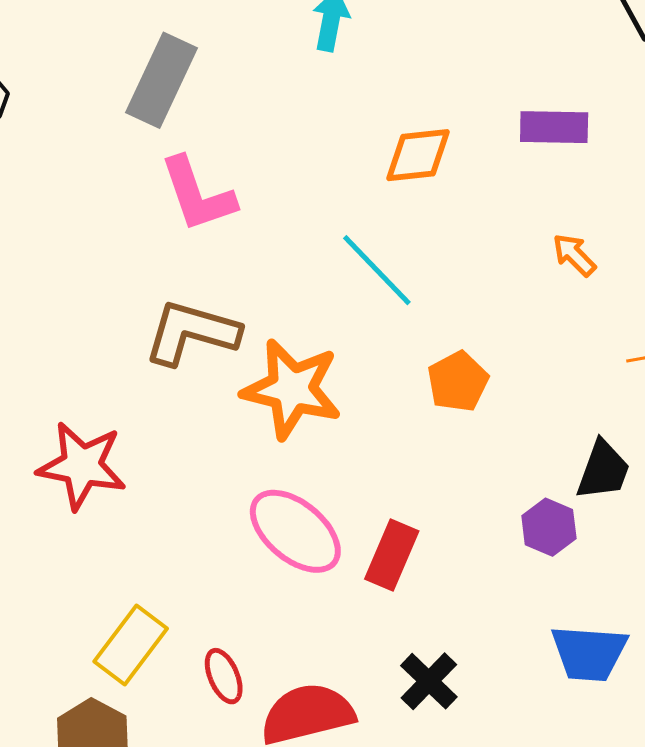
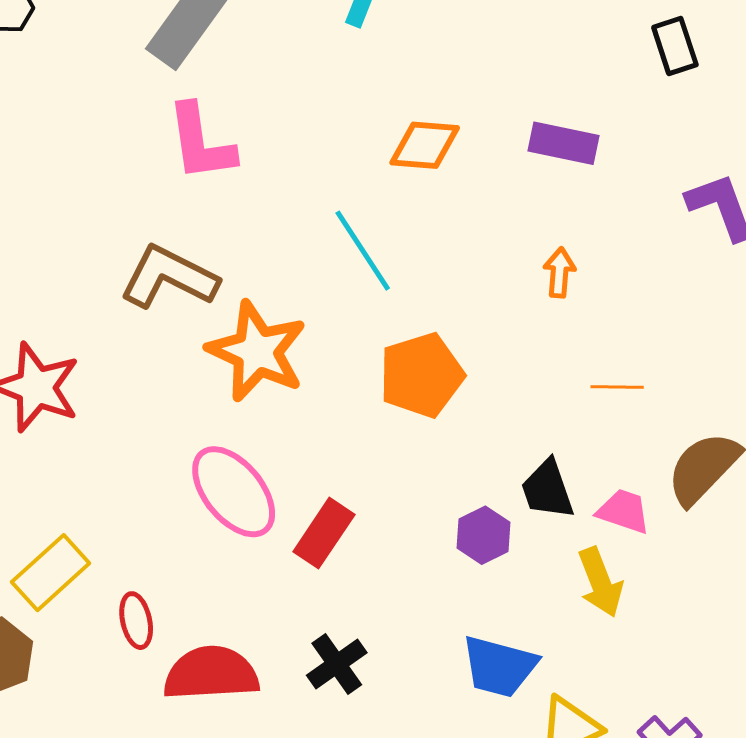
orange arrow: (574, 255) -> (559, 273), turned 39
orange pentagon: (458, 382) -> (421, 375), size x1.4
black trapezoid: (603, 470) -> (547, 489), turned 130

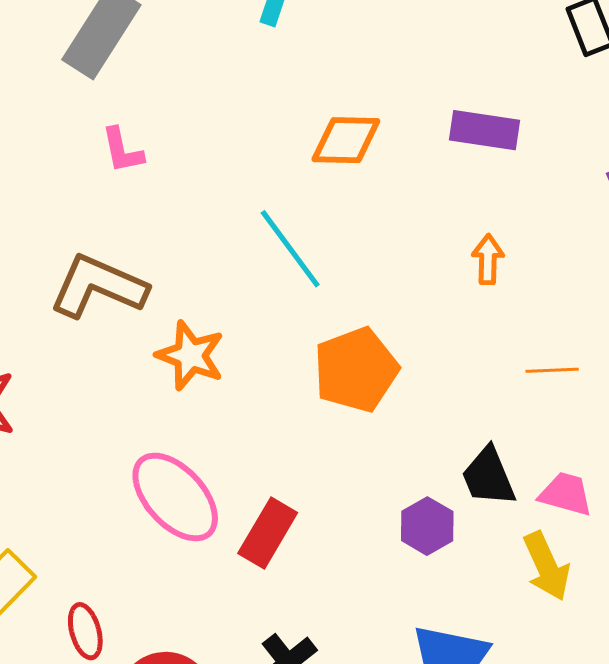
pink L-shape: (201, 143) -> (122, 150), size x0.6
orange star: (257, 351) -> (190, 356), size x0.7

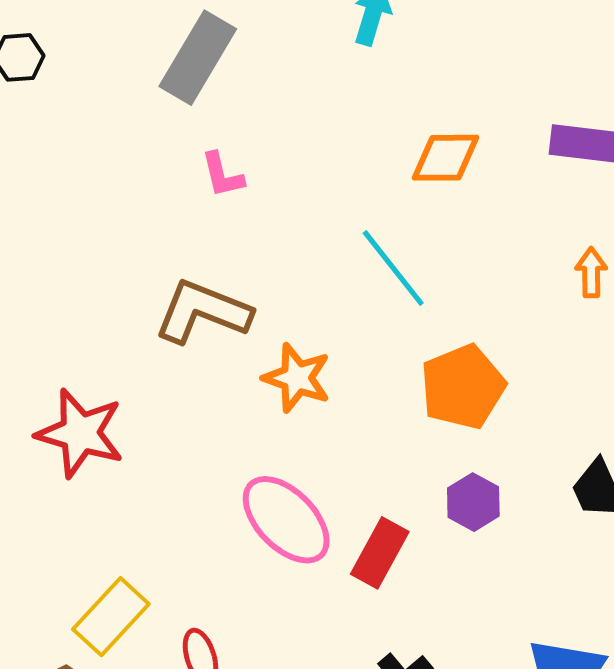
purple hexagon: (427, 526) -> (473, 502), moved

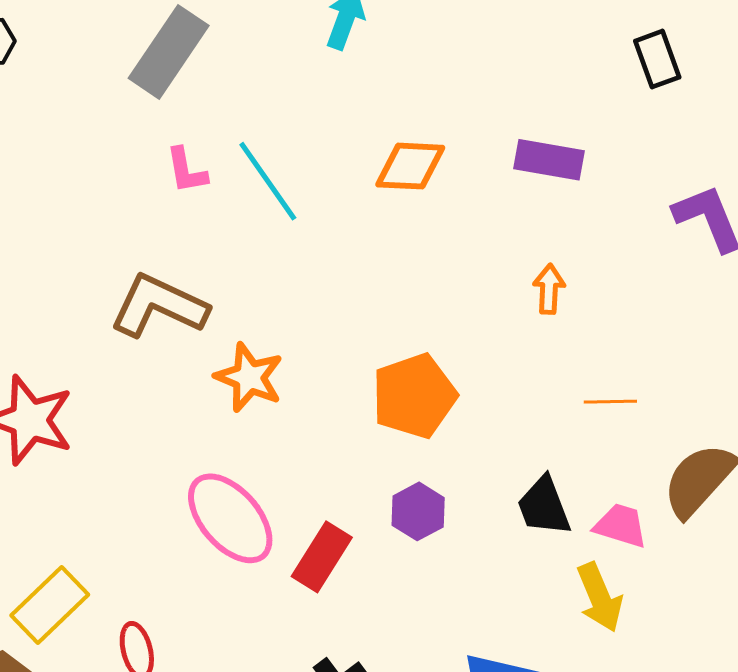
cyan line: (393, 268) -> (268, 181), moved

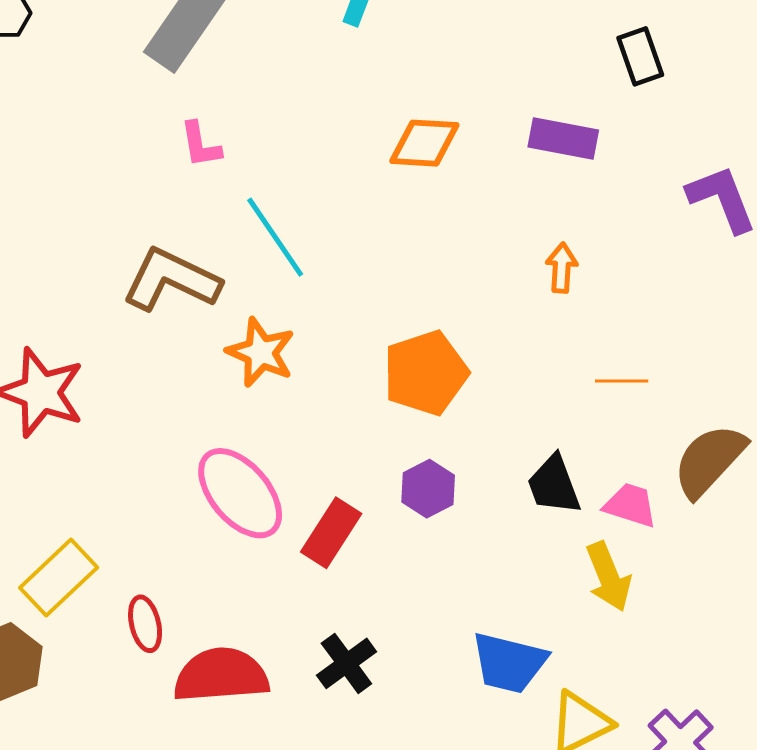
black rectangle: (657, 59) -> (640, 56), moved
cyan line: (268, 181) -> (275, 237), moved

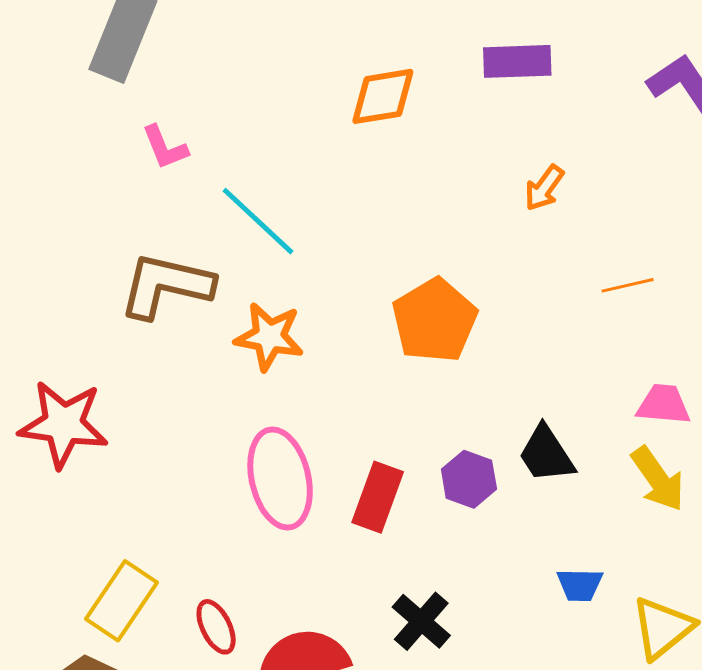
orange arrow: (562, 268) -> (544, 188), turned -135
black trapezoid: (554, 485) -> (546, 454), moved
purple hexagon: (428, 489) -> (469, 479), moved
pink ellipse: (240, 493) -> (280, 479), turned 40
blue trapezoid: (509, 663) -> (580, 585), size x0.6

